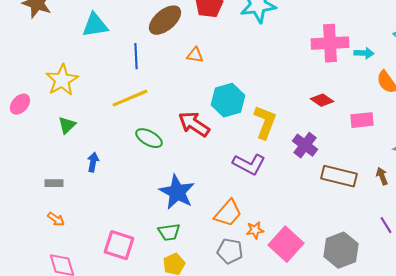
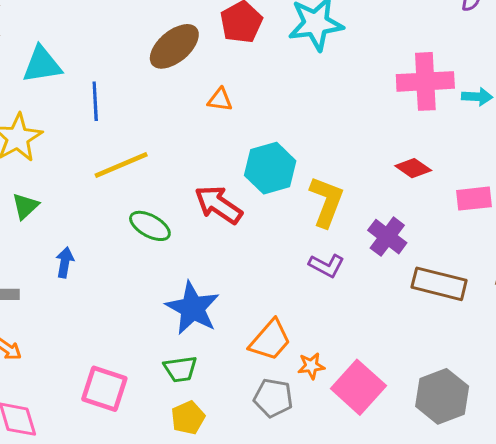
cyan triangle: (95, 25) -> (42, 65), moved
blue line: (136, 56) -> (95, 101), moved
purple L-shape: (249, 164) -> (326, 265), moved, size x0.7

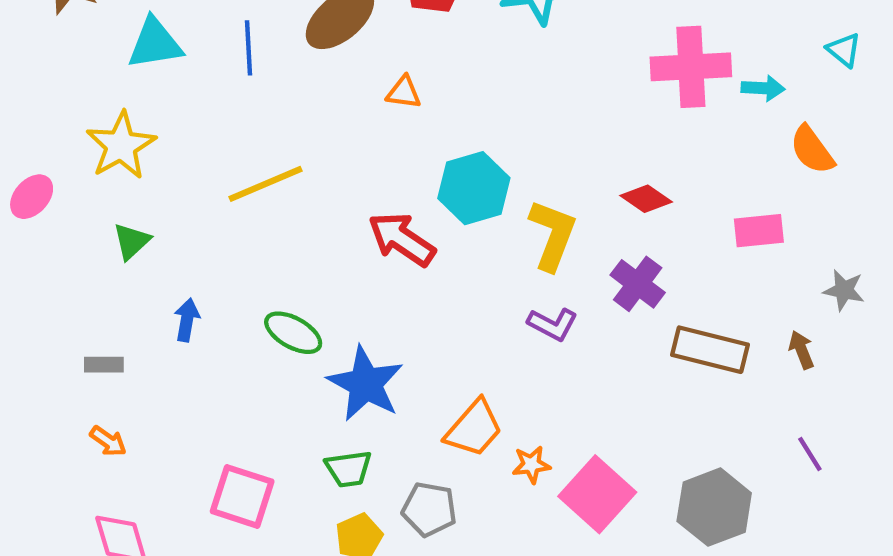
blue line: (95, 101) -> (249, 48), moved
red diamond: (413, 168) -> (646, 199), moved
green ellipse: (150, 226) -> (293, 333), moved
gray pentagon: (273, 398) -> (429, 509), moved

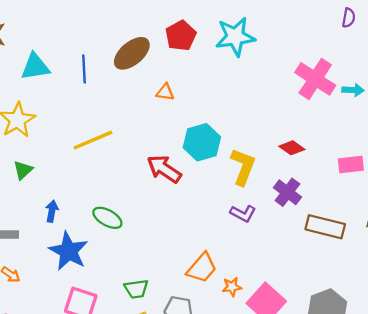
pink cross: (691, 67) -> (315, 79), turned 36
blue star: (365, 384) -> (69, 251), moved

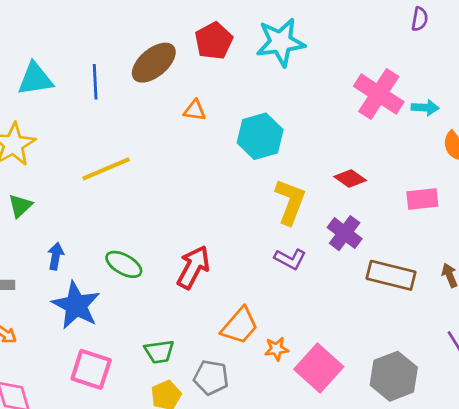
cyan hexagon: (202, 142) -> (260, 136), moved
red arrow: (164, 169) -> (193, 267), moved, turned 84

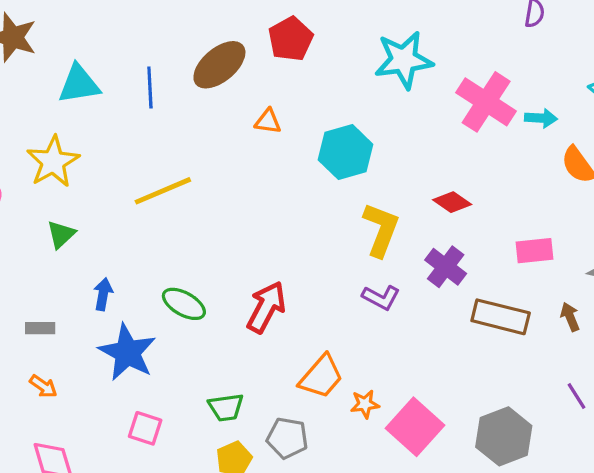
cyan star: (281, 42) -> (404, 60), moved
pink rectangle: (422, 199) -> (535, 251), moved
pink square: (91, 369) -> (145, 428), size x0.7

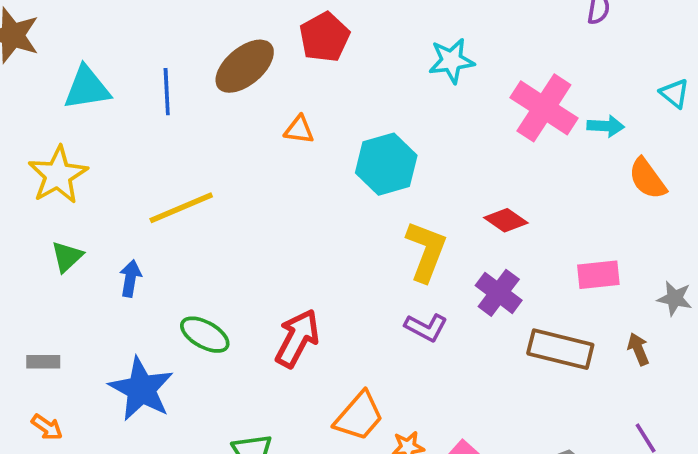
cyan star: (404, 60) -> (451, 61), size x0.7
blue arrow: (103, 294) -> (130, 278), moved

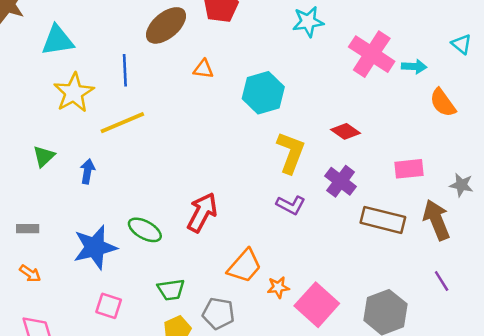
blue line: (167, 92) -> (125, 70), moved
yellow star: (58, 175) -> (74, 93), moved
green ellipse: (205, 335) -> (145, 230), moved
brown arrow: (638, 349) -> (437, 220), size x1.8
blue star: (141, 389) -> (95, 247), turned 30

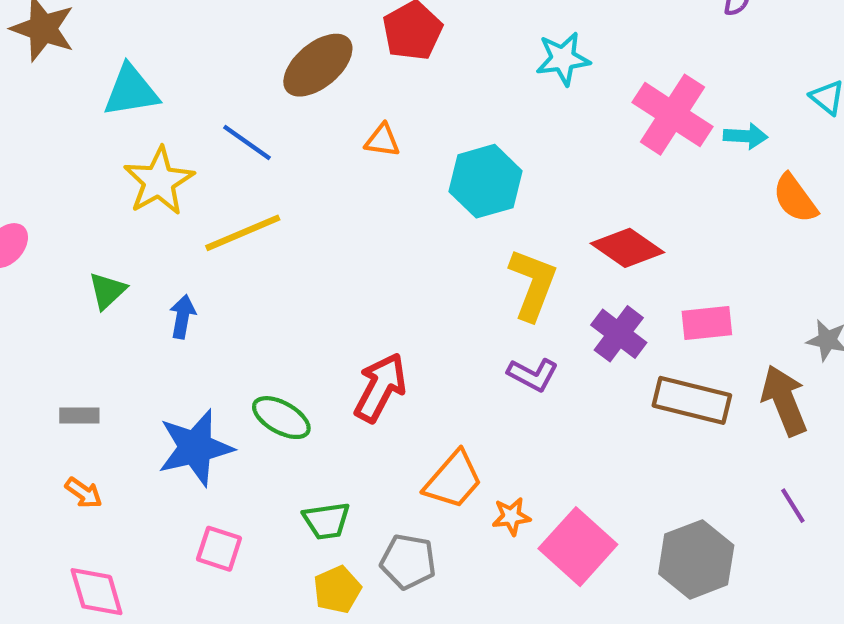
blue line: (125, 70) -> (247, 142), turned -52
red diamond: (346, 131) -> (627, 248), size x1.4
pink rectangle: (409, 169) -> (707, 323), moved

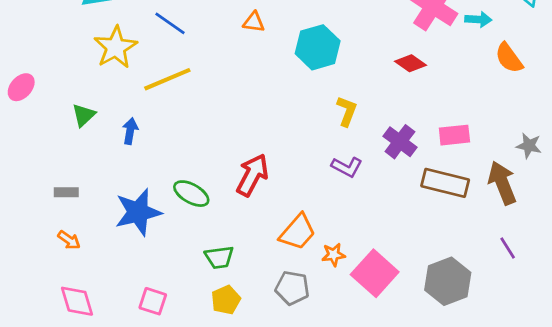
red diamond: (627, 248) -> (411, 63), moved, size x0.7
yellow L-shape: (533, 284) -> (347, 111), size x0.7
pink square: (219, 549) -> (153, 301), moved
gray pentagon: (408, 562) -> (292, 288), moved

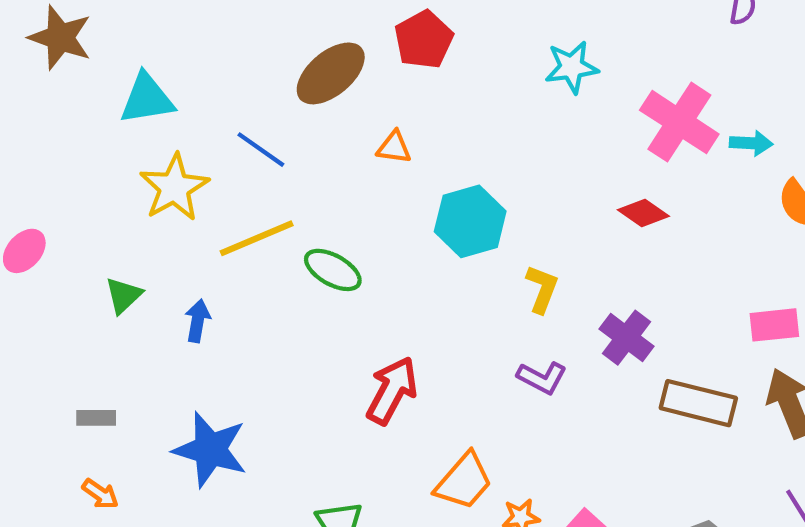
cyan hexagon: (318, 47) -> (470, 221), moved
pink rectangle: (454, 135) -> (774, 325), moved
green ellipse: (191, 194) -> (333, 270), moved
blue star: (138, 212) -> (210, 450), turned 30

